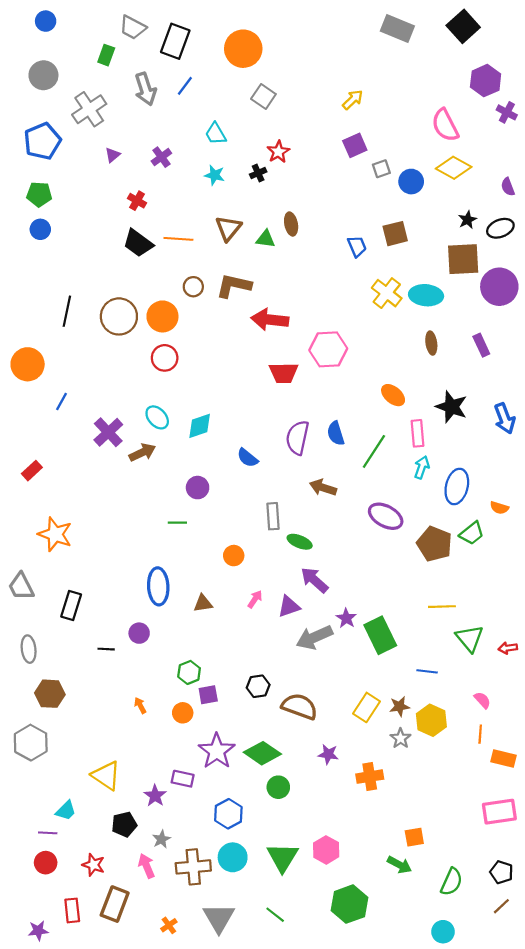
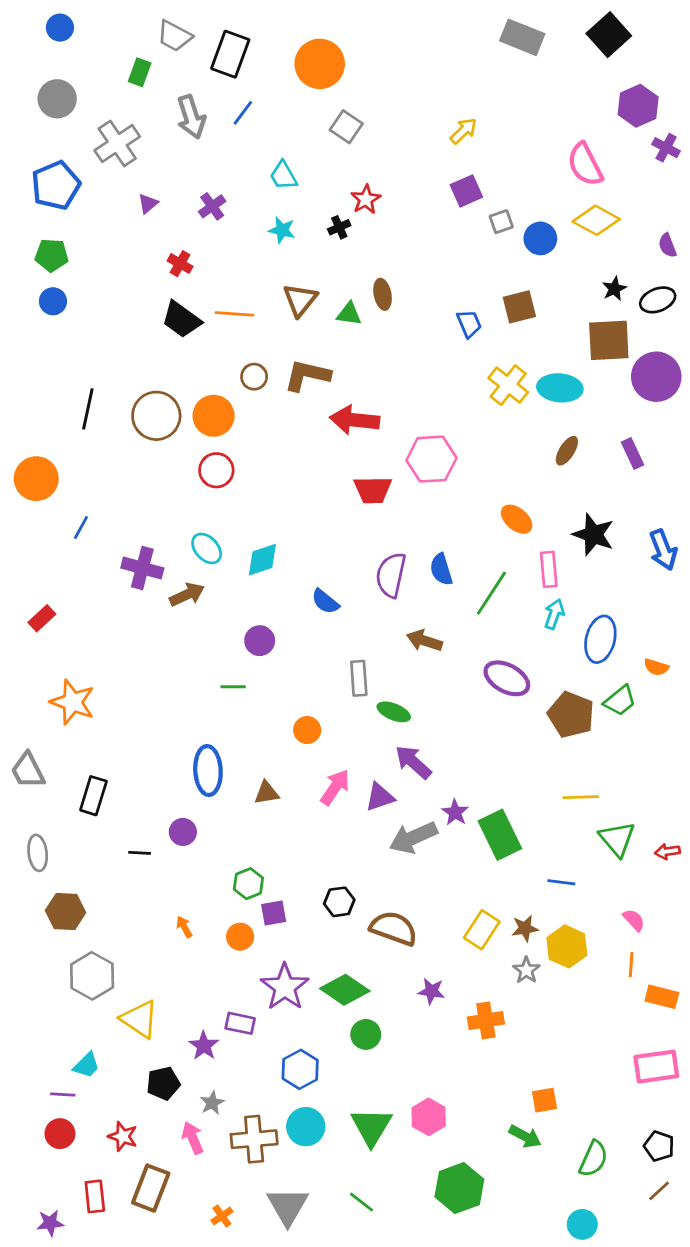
brown ellipse: (431, 343) -> (567, 451), turned 40
purple cross: (108, 432) -> (142, 568), turned -32
pink arrow: (255, 599) -> (335, 787), size x1.5
gray hexagon: (31, 743) -> (92, 976), moved

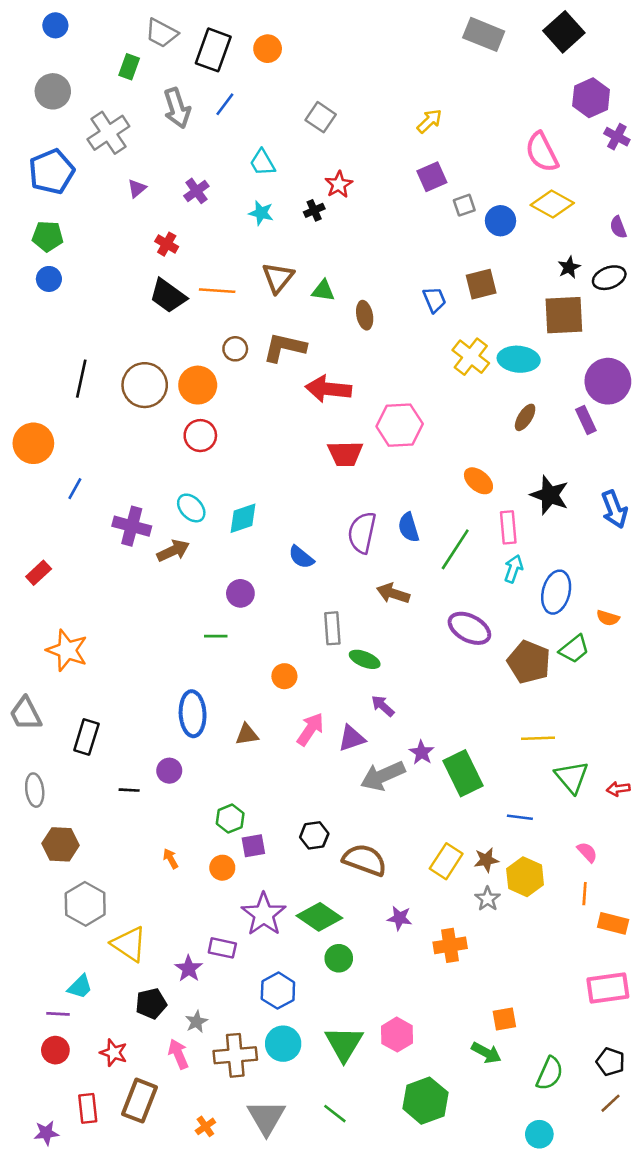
orange circle: (320, 64) -> (268, 49), moved, size x0.6
brown ellipse: (383, 294) -> (365, 315), moved
purple circle: (656, 377) -> (608, 381), moved
purple arrow: (413, 762) -> (383, 706), size x0.7

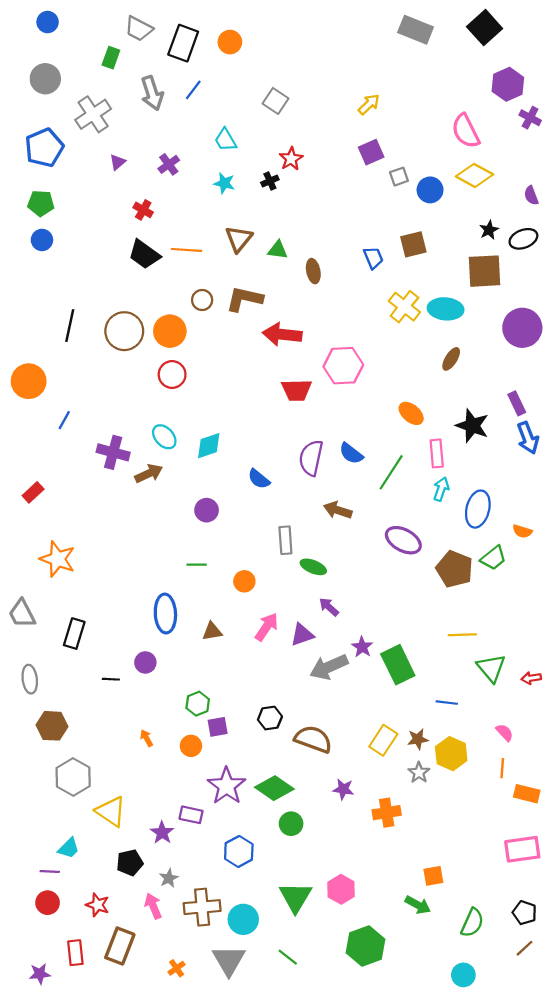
purple rectangle: (586, 420) -> (517, 403), moved
blue semicircle: (409, 527) -> (351, 453), turned -35
green line: (216, 636) -> (197, 565), moved
cyan circle: (283, 1044) -> (243, 919), moved

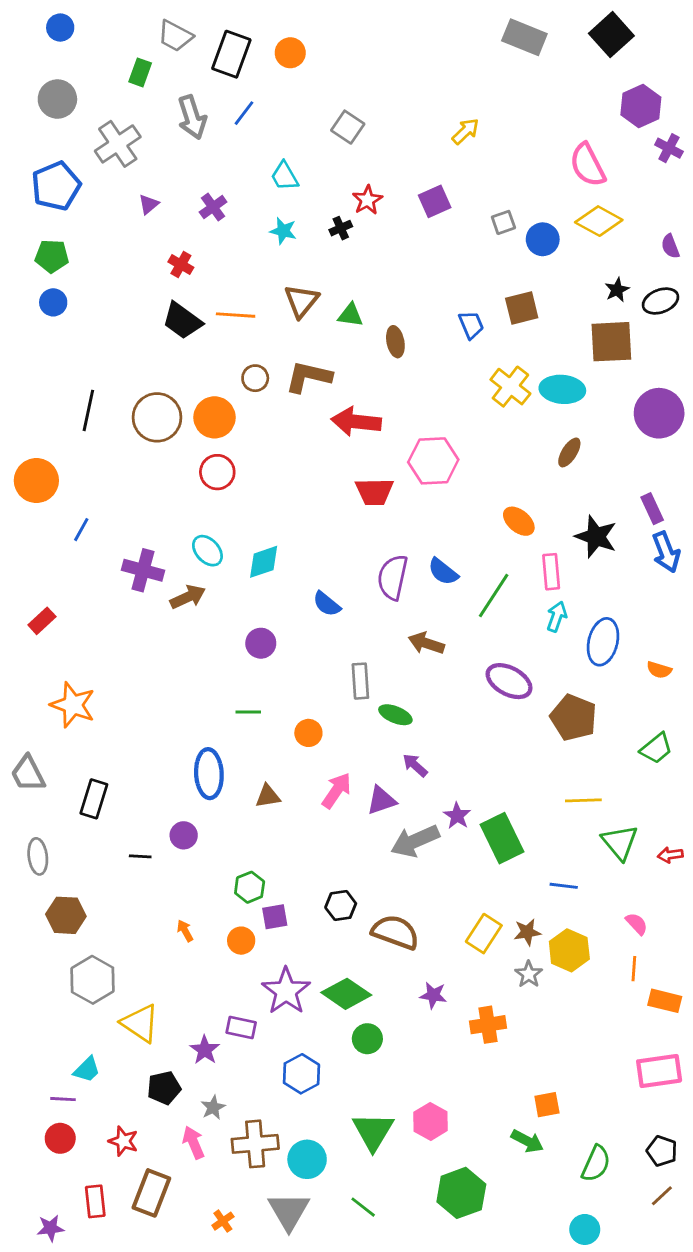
purple square: (371, 152) -> (435, 201), moved
green trapezoid: (493, 558) -> (656, 748), moved

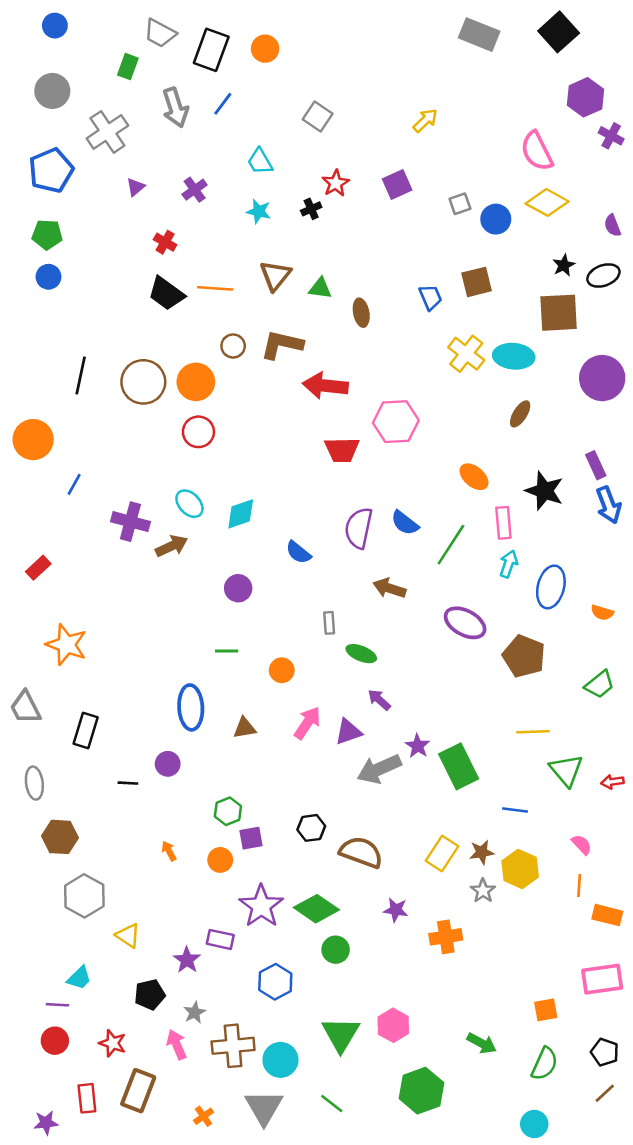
gray rectangle: (360, 681) -> (329, 623), size x0.7
yellow triangle: (140, 1023) -> (128, 936), size x0.7
orange square: (547, 1105) -> (546, 1010), moved

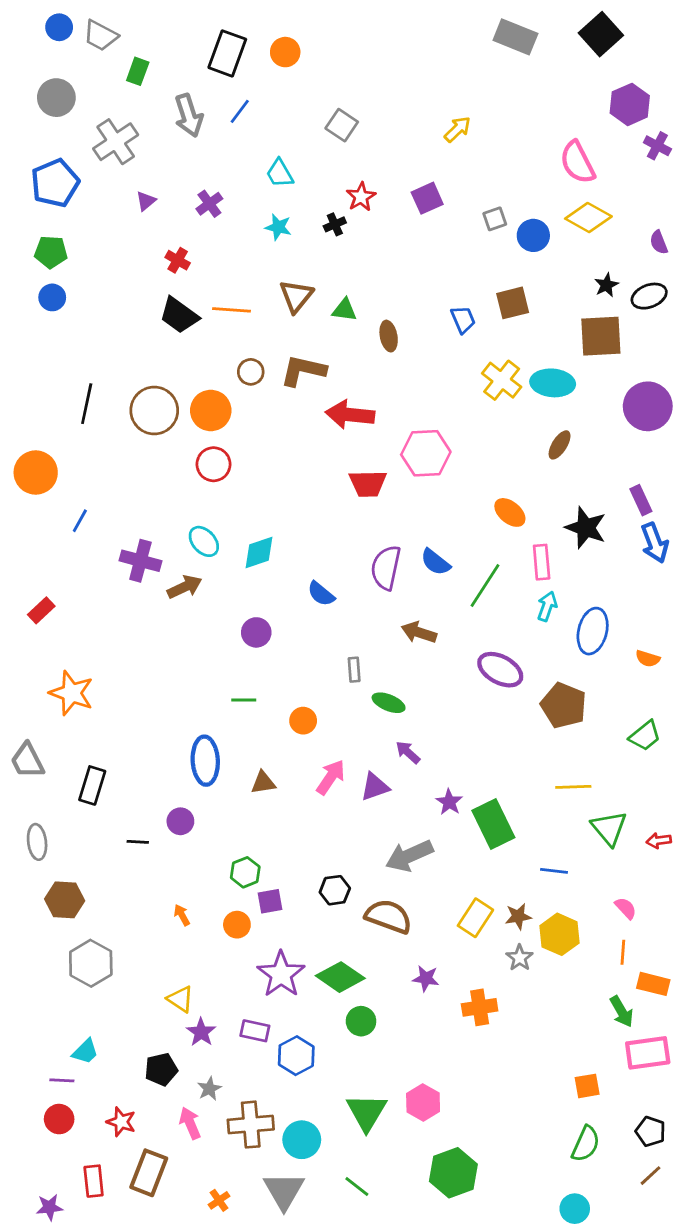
gray trapezoid: (160, 33) -> (100, 36), moved
gray arrow: (379, 769) -> (409, 856), moved
yellow triangle: (128, 936) -> (180, 999), moved
purple rectangle: (220, 939) -> (255, 1031), moved
green arrow: (482, 1043) -> (622, 1012), moved, turned 32

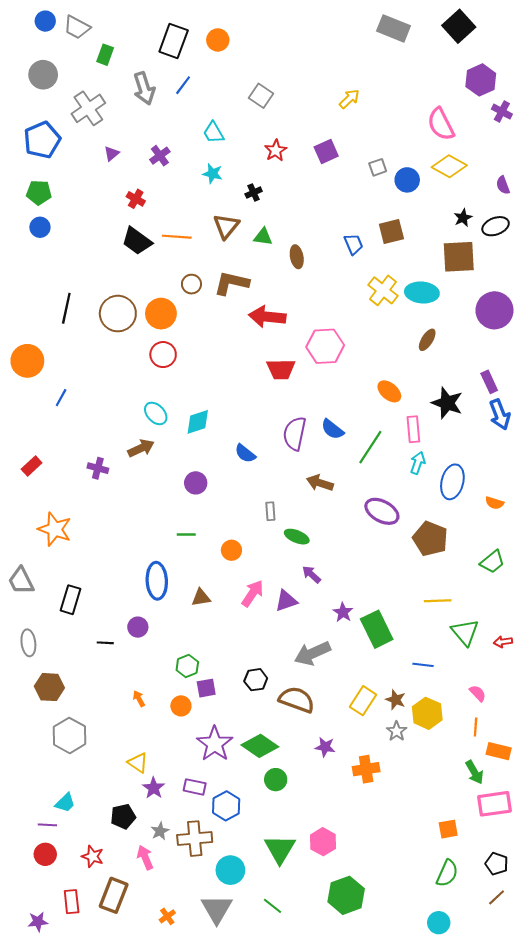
black cross: (335, 224) -> (254, 193), moved
purple cross: (140, 561) -> (98, 468), moved, size x0.7
brown star: (518, 916) -> (396, 700), turned 30
brown cross: (251, 1125) -> (195, 839), moved

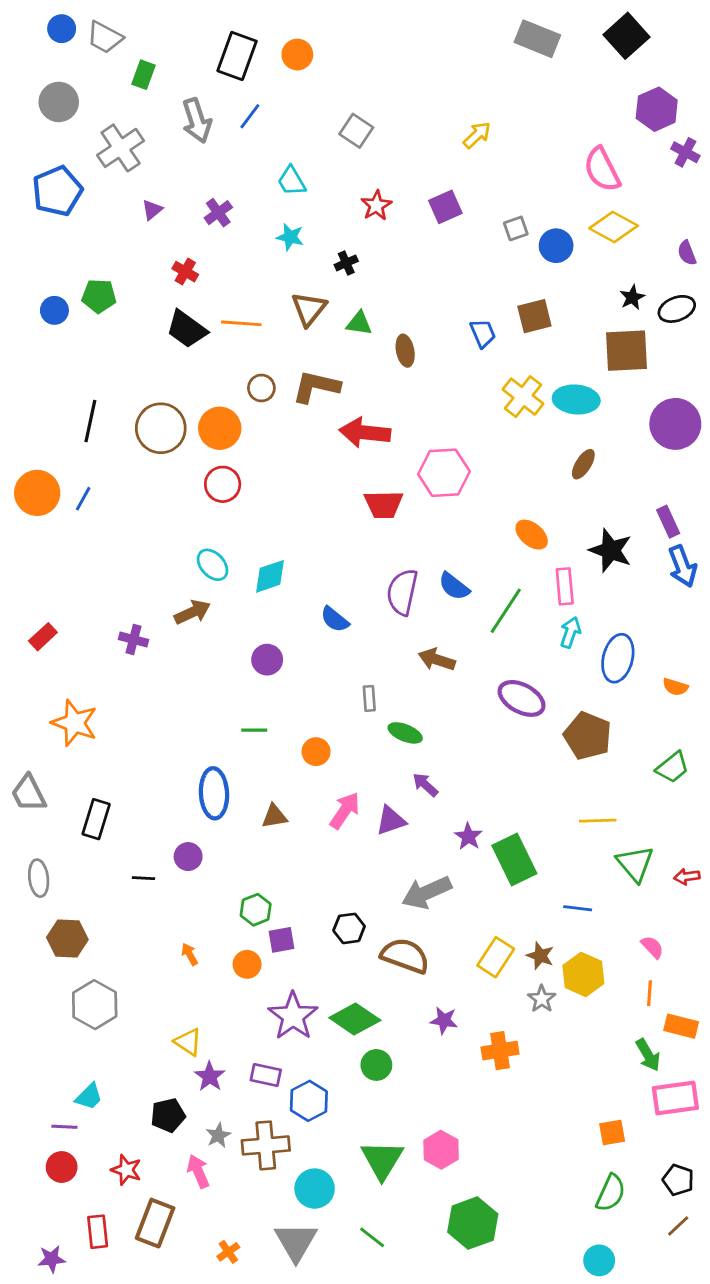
green pentagon: (39, 193) -> (99, 296), moved
blue line: (61, 398) -> (83, 499), moved

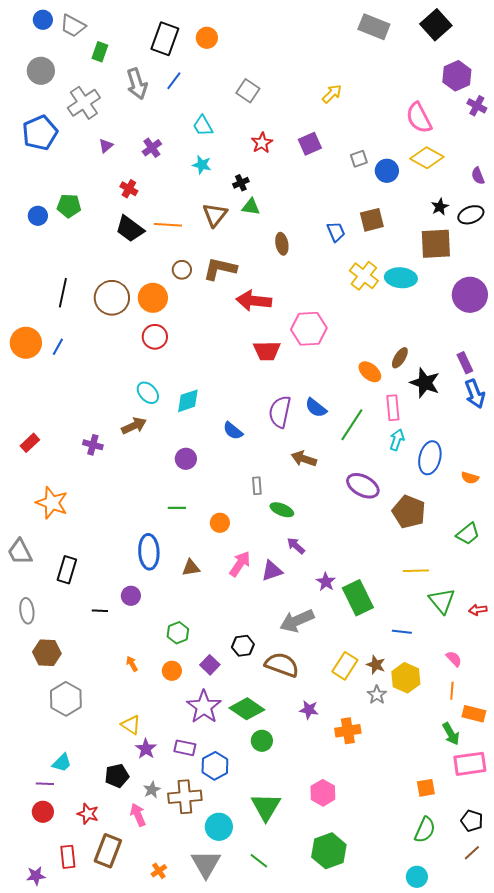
green triangle: (359, 323) -> (251, 207), moved
brown ellipse: (583, 464) -> (400, 358), moved
purple square: (282, 940) -> (210, 665), moved, turned -36
pink hexagon: (441, 1150) -> (323, 793), moved

